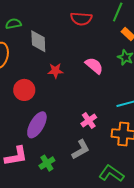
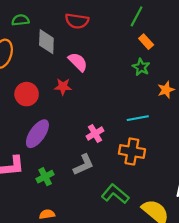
red semicircle: (81, 19) -> (77, 21), moved
pink semicircle: (94, 66) -> (78, 62), moved
red star: (55, 71) -> (63, 87), moved

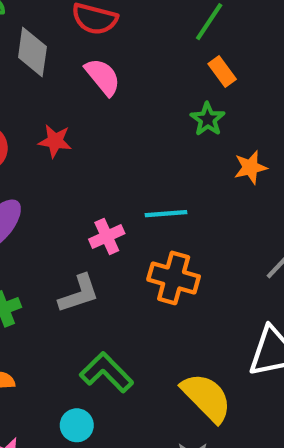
pink semicircle: (78, 62) -> (103, 77), moved
cyan line: (138, 118) -> (166, 214), moved
green L-shape: (115, 194) -> (106, 372), moved

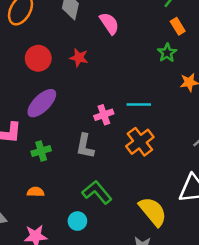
orange cross: (174, 278) -> (140, 142), turned 32
gray L-shape: (79, 294) -> (85, 146), turned 115

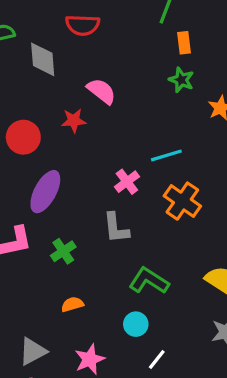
pink semicircle: (109, 23) -> (101, 91), moved
orange rectangle: (178, 26) -> (184, 43), turned 42

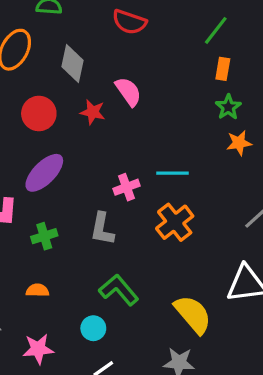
gray diamond: (43, 59) -> (73, 63), moved
green star: (181, 80) -> (228, 107), moved

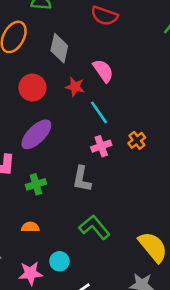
cyan line: (173, 173) -> (99, 112), moved, turned 55
orange cross: (175, 222) -> (137, 140), moved, size x0.6
cyan circle: (93, 328) -> (59, 261), moved

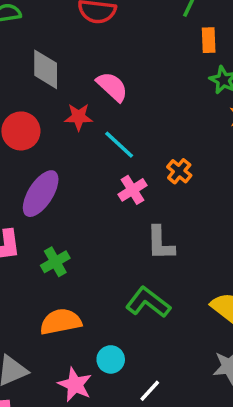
gray L-shape: (82, 179) -> (160, 243), moved
orange semicircle: (30, 227) -> (61, 322), size x1.6
pink star: (31, 273) -> (75, 385), turned -30

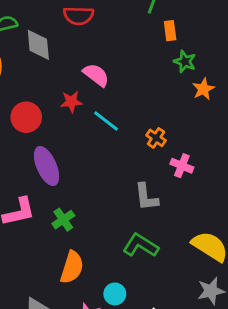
gray diamond: (46, 69) -> (38, 45), moved
pink cross: (132, 190) -> (182, 166), moved, turned -30
purple ellipse: (41, 194) -> (47, 166), turned -51
orange semicircle: (61, 322) -> (72, 267), turned 124

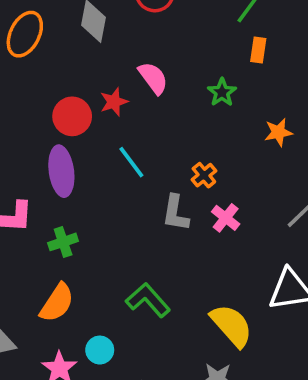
green star: (185, 62) -> (222, 92), moved
red star: (71, 102) -> (114, 102), turned -30
red circle: (26, 117) -> (72, 116), moved
cyan line: (106, 121) -> (131, 162), moved
gray L-shape: (146, 197) -> (175, 213), moved

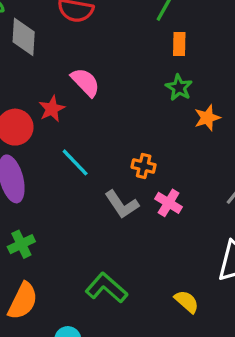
green star: (222, 92) -> (179, 88), moved
orange cross: (204, 175) -> (144, 166), turned -30
gray L-shape: (175, 213) -> (122, 204), turned -36
yellow semicircle: (232, 325) -> (187, 302), size x0.6

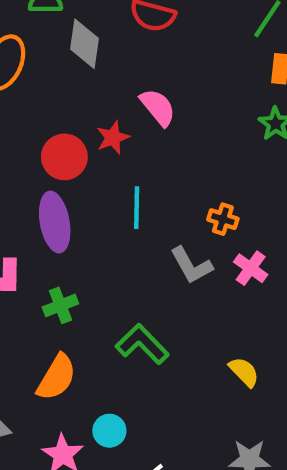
cyan line: (75, 162) -> (137, 208), turned 40
green L-shape: (106, 288) -> (142, 344), moved
yellow semicircle: (187, 302) -> (244, 372), moved

